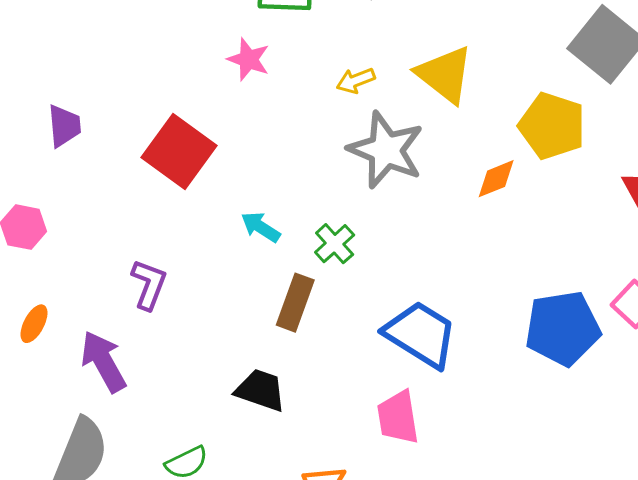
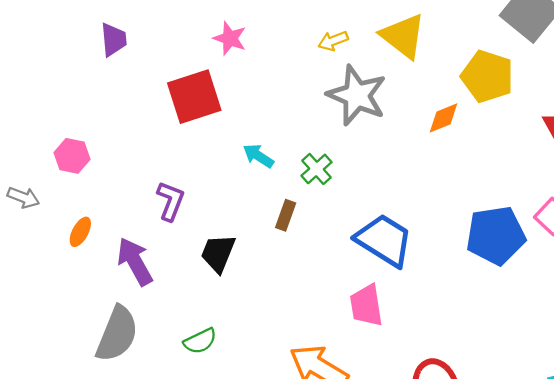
pink star: (248, 59) -> (230, 38), moved
purple trapezoid: (64, 126) -> (114, 40), moved
red square: (179, 152) -> (194, 97), turned 36
brown rectangle: (295, 303) -> (286, 215), size x0.7
black trapezoid: (261, 390) -> (218, 253), moved, turned -87

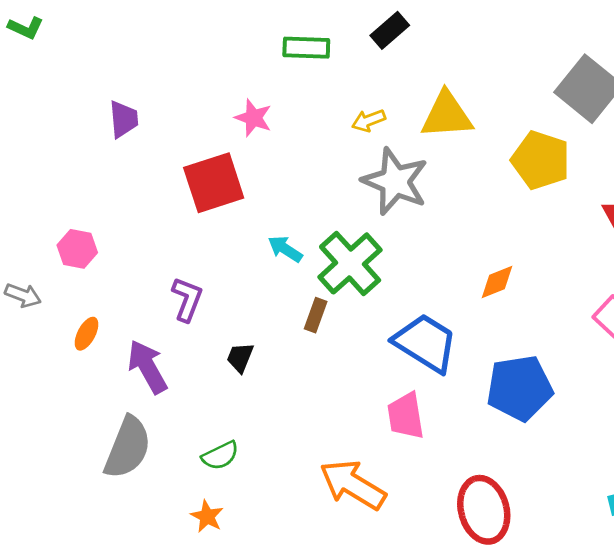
yellow triangle: (403, 36) -> (447, 115), turned -42
orange diamond: (443, 118) -> (497, 282), moved
green cross: (317, 169) -> (350, 263), size x1.8
blue pentagon: (496, 235) -> (520, 388), moved
black trapezoid: (218, 253) -> (240, 358), size x0.7

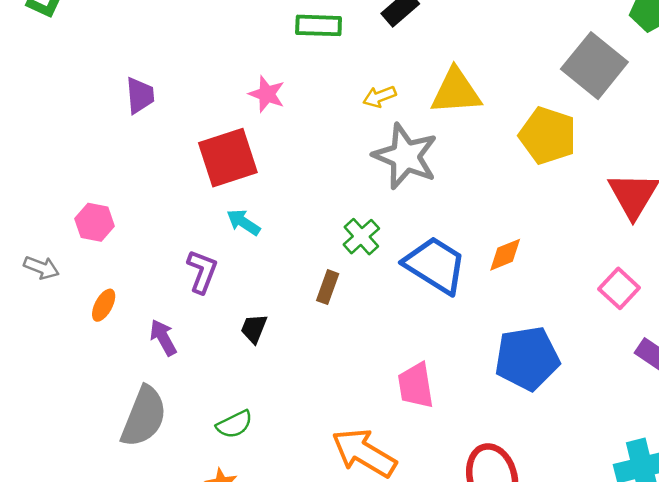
cyan arrow: (285, 249) -> (243, 222), moved
green cross: (350, 263) -> (361, 237), size x0.6
blue trapezoid: (426, 343) -> (435, 265), moved
purple arrow: (147, 367) -> (163, 338), size x0.7

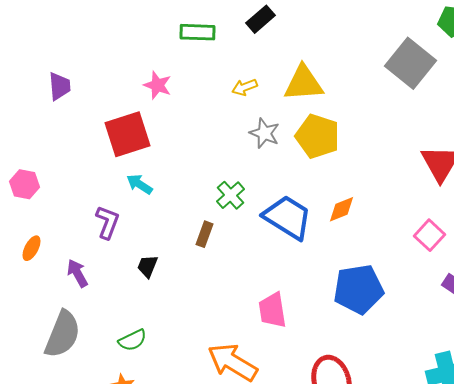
yellow pentagon: (548, 136) -> (318, 136), moved
gray star: (405, 156) -> (264, 133), size x0.6

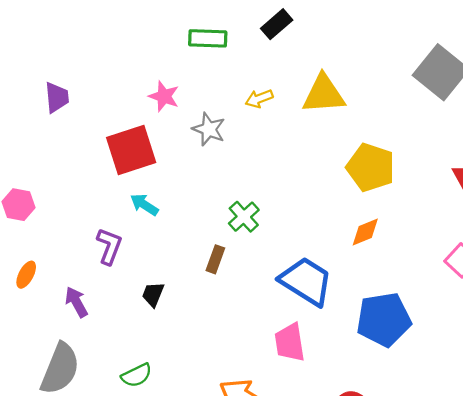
gray star: (264, 133) -> (209, 129), moved
yellow pentagon: (318, 136) -> (371, 167), moved
blue trapezoid: (288, 217) -> (306, 281), moved

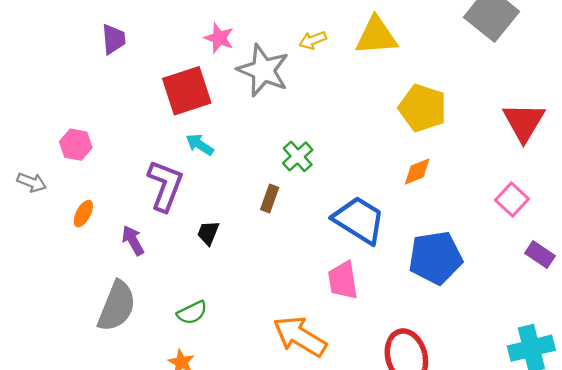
gray star: (209, 129) -> (263, 70), size x1.6
purple L-shape: (109, 246) -> (165, 186), size x1.4

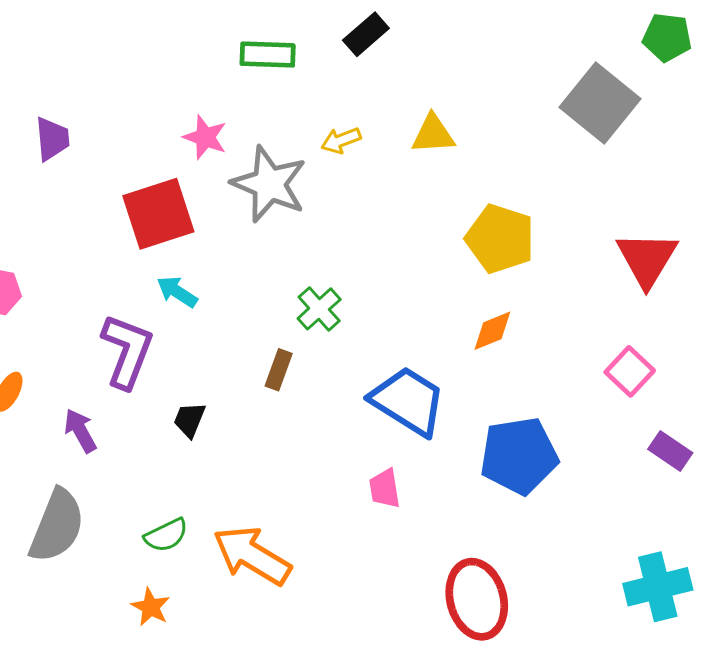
yellow triangle: (376, 36) -> (433, 134), size x0.7
pink trapezoid: (343, 280) -> (385, 488), size x0.7
orange arrow: (300, 336) -> (252, 556), moved

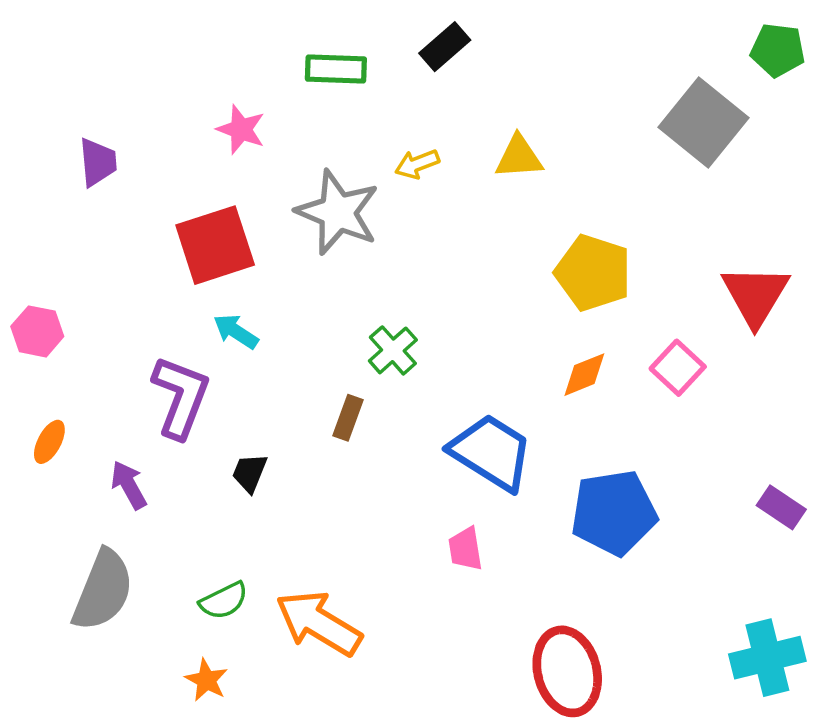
pink star: (205, 137) -> (241, 129), moved
pink square: (630, 371) -> (678, 368), moved

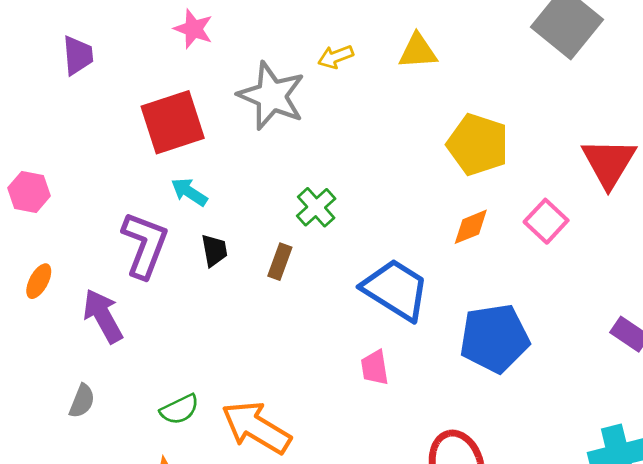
black trapezoid: (250, 473) -> (214, 250), moved, turned 148
purple arrow: (129, 485) -> (103, 316), size x1.4
gray semicircle: (103, 590) -> (82, 401), size x0.5

